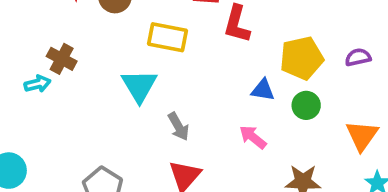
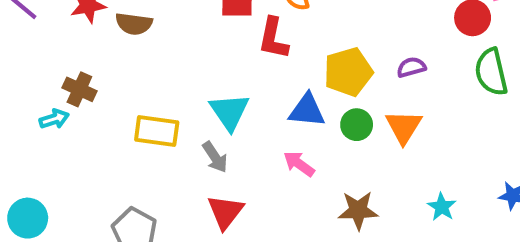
yellow rectangle: (167, 37) -> (157, 131), moved
cyan triangle: (139, 86) -> (229, 112), moved
blue triangle: (263, 90) -> (307, 110), size x1.4
orange triangle: (362, 136) -> (404, 127), moved

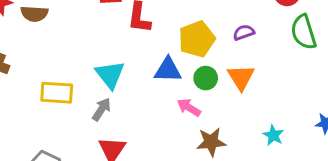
gray arrow: (215, 157) -> (102, 109), turned -110
pink arrow: (299, 164) -> (189, 108), moved

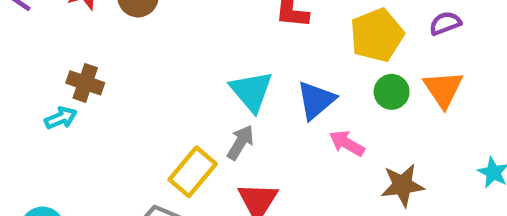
blue triangle: (168, 70) -> (316, 100), moved, turned -40
yellow rectangle: (57, 93) -> (193, 172), moved, turned -52
pink arrow: (189, 108) -> (347, 143), moved

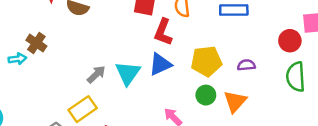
blue triangle: (316, 100) -> (160, 64), moved
gray arrow: (241, 142) -> (96, 74), moved

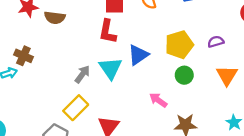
red L-shape: (163, 32) -> (108, 32), moved
orange triangle: (235, 101) -> (227, 75), moved

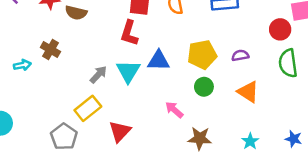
blue triangle: (138, 55) -> (158, 61), turned 30
brown cross: (23, 56) -> (50, 49), moved
orange triangle: (227, 75) -> (248, 92), turned -35

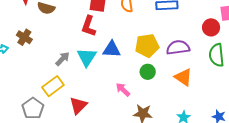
purple semicircle: (240, 56) -> (178, 47), size x1.6

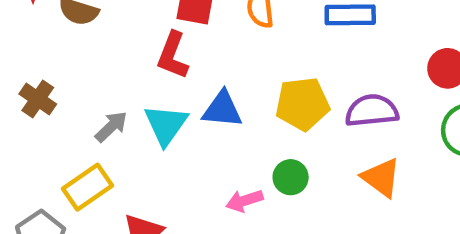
brown cross: (24, 37) -> (38, 99), moved
green circle: (148, 72) -> (291, 177), moved
pink arrow: (123, 90) -> (244, 201), turned -63

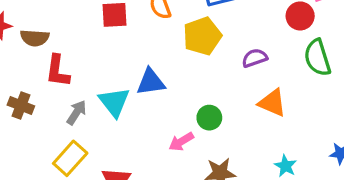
red L-shape: (173, 55) -> (58, 71), moved
yellow pentagon: (302, 104) -> (202, 36), moved
purple semicircle: (372, 111) -> (255, 58), size x0.7

